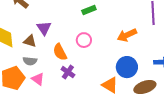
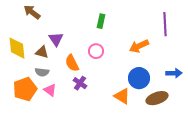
green rectangle: (89, 10) -> (101, 21), turned -56

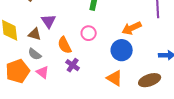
gray semicircle: (42, 72) -> (35, 54), turned 32
blue circle: (139, 78) -> (122, 50), moved

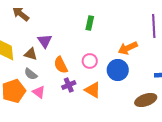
pink circle: (89, 33) -> (90, 61), moved
purple cross: (73, 65) -> (69, 85), turned 32
orange triangle: (115, 78) -> (93, 90), moved

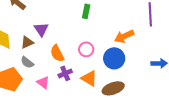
brown triangle: (31, 54) -> (27, 42), turned -40
pink triangle: (39, 92) -> (43, 82), moved
brown ellipse: (146, 100) -> (113, 88), moved

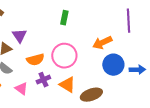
pink circle: (86, 49) -> (64, 56), size x1.6
orange semicircle: (57, 53) -> (35, 60), turned -78
blue circle: (114, 58) -> (113, 65), moved

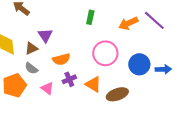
purple line: (128, 21) -> (154, 20), turned -45
orange arrow: (102, 43) -> (128, 23), moved
pink circle: (64, 56) -> (105, 53), moved

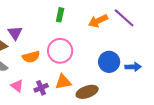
pink circle: (105, 53) -> (60, 51), moved
purple cross: (69, 79) -> (41, 88), moved
orange triangle: (93, 84) -> (63, 82), turned -42

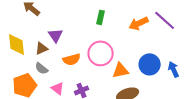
blue arrow: (133, 67) -> (174, 69), turned -112
orange triangle: (63, 82) -> (121, 70), moved

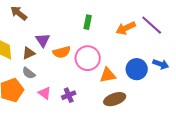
orange semicircle: (72, 59) -> (62, 52), moved
blue arrow: (174, 69) -> (161, 64), moved, turned 133

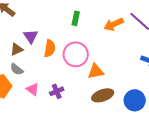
orange semicircle: (62, 52) -> (50, 48), turned -66
blue circle: (137, 69) -> (135, 100), moved

